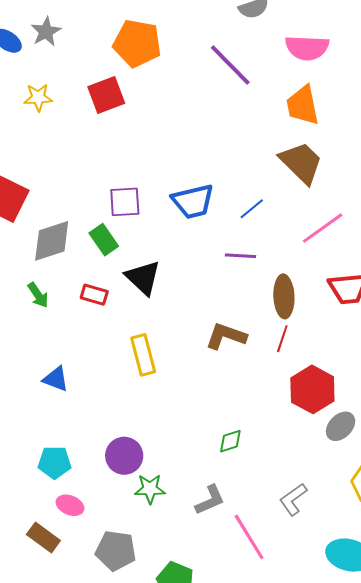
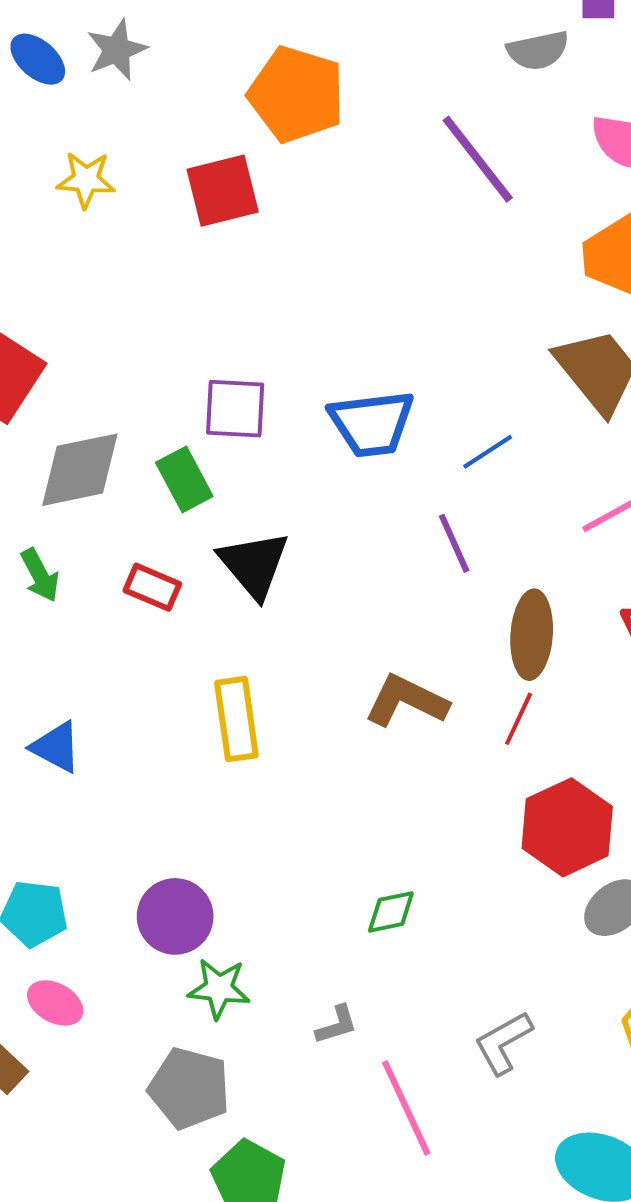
purple line: (241, 256) -> (454, 543), turned 56
gray L-shape: (210, 500) -> (337, 1025), size x0.7
gray pentagon: (116, 551) -> (189, 1088), moved

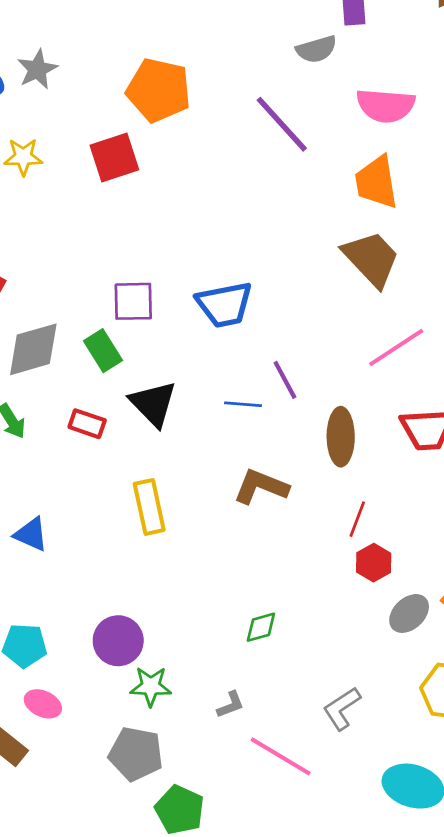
blue line: (488, 452) -> (243, 404), moved, turned 42
red line: (519, 719) -> (357, 519), moved
red hexagon: (567, 827) -> (374, 563), size x0.6
pink line: (406, 1108) -> (281, 756), turned -30

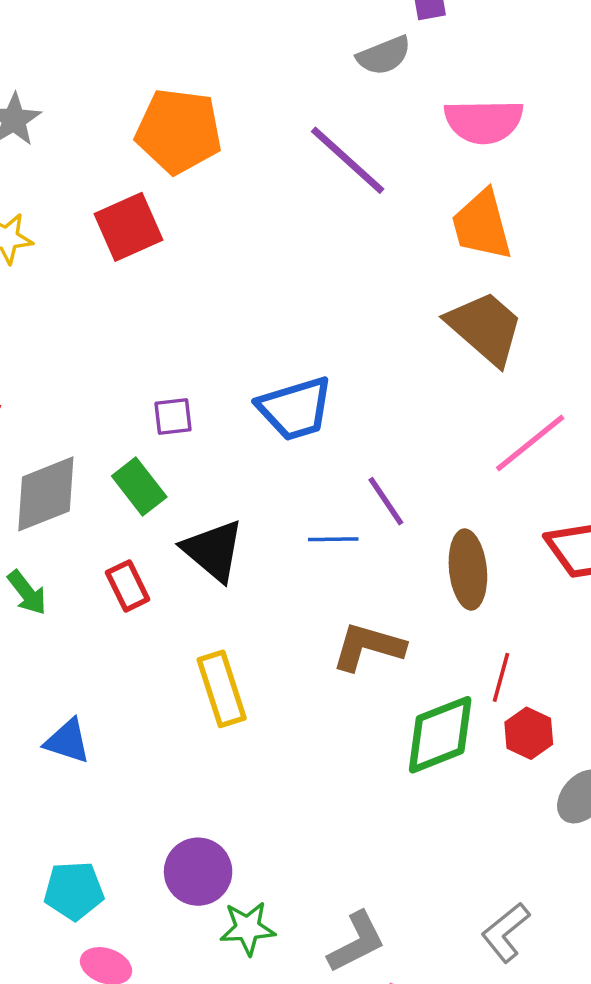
purple square: (133, 301) -> (173, 416), size x0.7
red rectangle: (87, 424) -> (128, 586), turned 51
green diamond: (261, 627) -> (440, 735), moved, size x1.8
gray L-shape: (230, 705) -> (356, 942), size x1.6

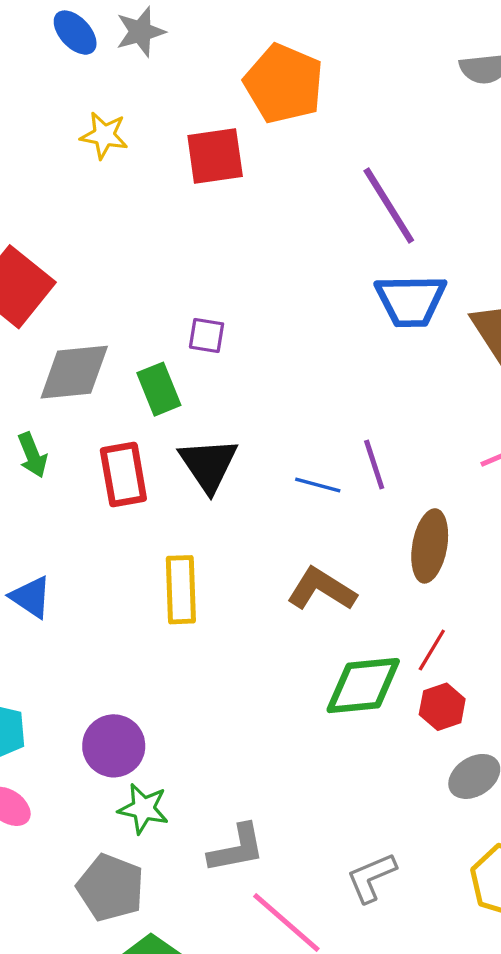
purple line: (348, 160) -> (389, 205), moved
blue trapezoid: (295, 409) -> (411, 301), moved
red rectangle: (128, 586) -> (123, 474), size x1.4

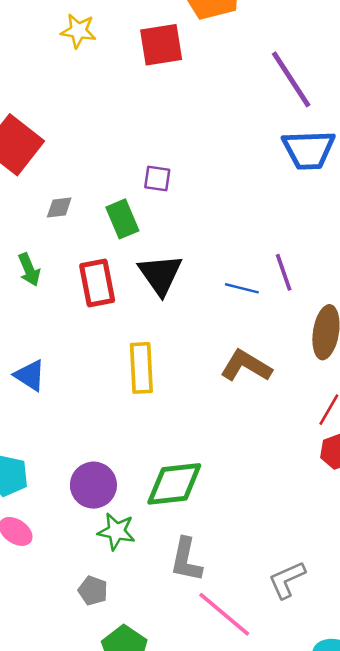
gray diamond: (74, 372) -> (59, 207), size x0.5
green diamond: (363, 686) -> (174, 484), moved
gray L-shape: (237, 849) -> (186, 560), turned 114
gray pentagon: (111, 888) -> (93, 591), size x0.6

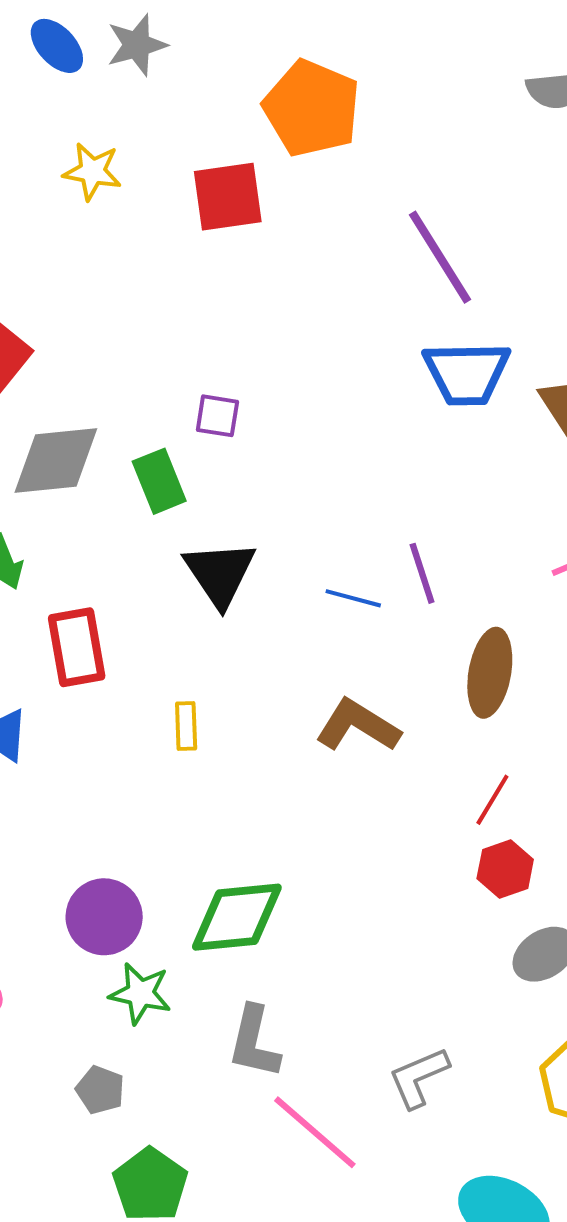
gray diamond: (59, 207) -> (56, 461), size x2.0
red rectangle: (97, 283) -> (77, 647), moved
yellow rectangle: (141, 368) -> (186, 726), size x0.6

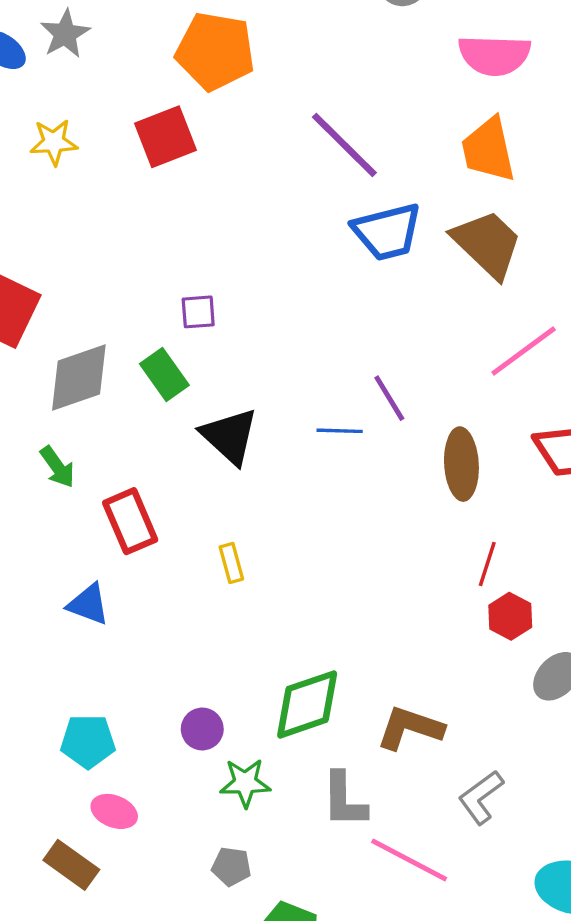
brown L-shape: (358, 726) -> (410, 728), moved
purple circle: (104, 917) -> (202, 729), size x0.7

